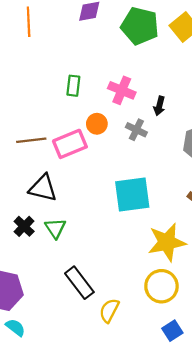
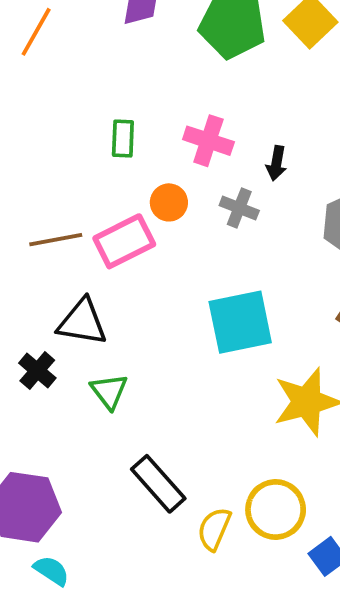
orange line: (29, 22) -> (36, 32), turned 36
black cross: (24, 226) -> (37, 371), moved
yellow circle: (161, 286) -> (276, 510), moved

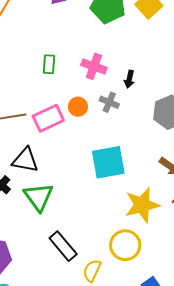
orange circle: (169, 202) -> (78, 107), moved
green triangle: (109, 391) -> (38, 197), size x1.5
yellow circle: (276, 510) -> (125, 245), moved

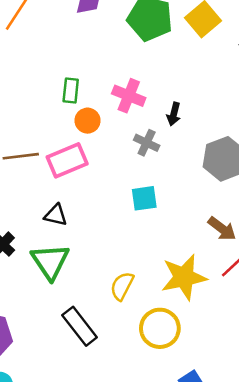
orange circle: (78, 107) -> (88, 121), moved
black triangle: (25, 160) -> (56, 215), moved, size x0.7
cyan square: (108, 162) -> (144, 198), moved, size x0.6
yellow semicircle: (92, 271) -> (122, 286), moved

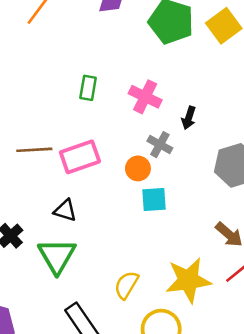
orange circle: (88, 121) -> (138, 168), moved

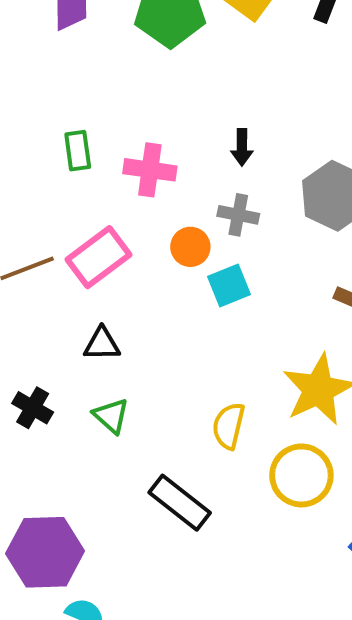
pink cross: (145, 97) -> (150, 170), moved
gray cross: (160, 145) -> (238, 215), moved
green triangle: (57, 256) -> (111, 416), size x0.6

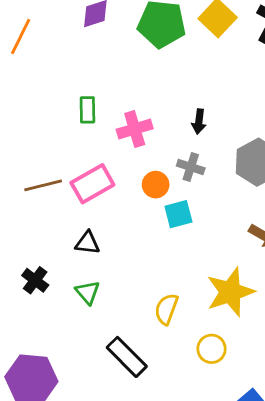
pink cross: (150, 170) -> (135, 129), turned -32
yellow circle: (301, 475) -> (212, 349), size x0.7

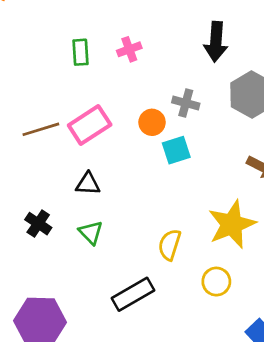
black arrow: (199, 121) -> (216, 42), moved, size x1.6
pink cross: (135, 129) -> (129, 49), moved, size x0.7
black rectangle: (127, 357) -> (133, 294), turned -72

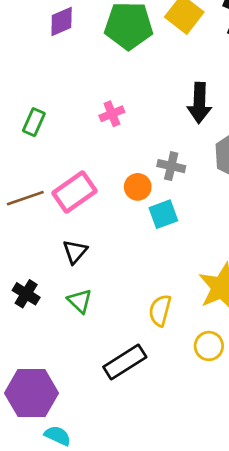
green rectangle: (80, 52) -> (34, 122), moved, turned 30
black triangle: (88, 184) -> (75, 252), turned -50

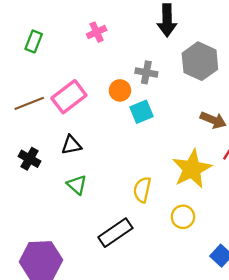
black triangle: (75, 252) -> (71, 145), turned 40
black cross: (26, 294) -> (30, 159), moved

